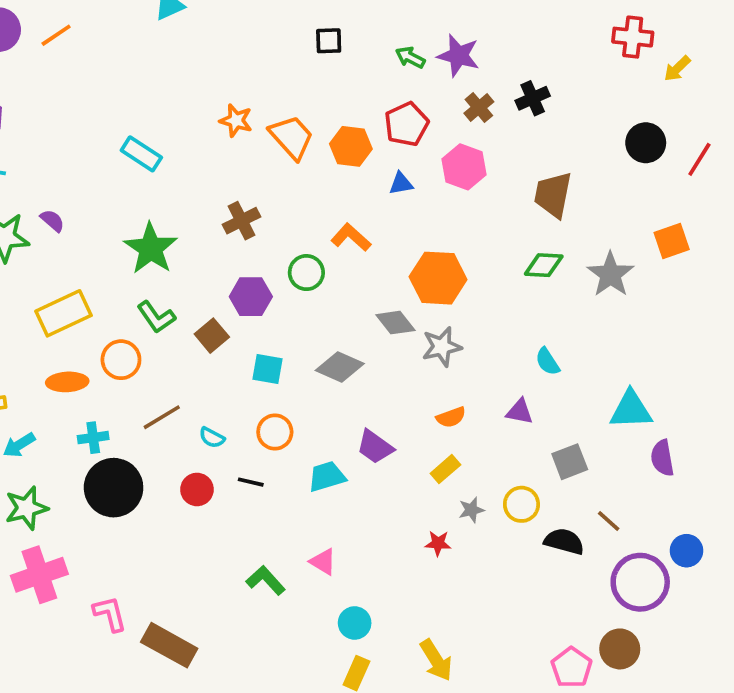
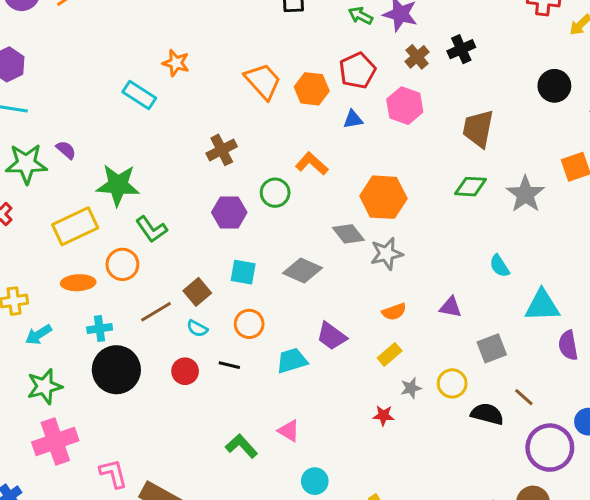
orange star: (236, 120) -> (176, 63), moved
green star: (151, 248) -> (118, 185), moved, turned -30
brown square: (212, 336) -> (197, 292), moved
cyan semicircle: (547, 362) -> (499, 266), moved

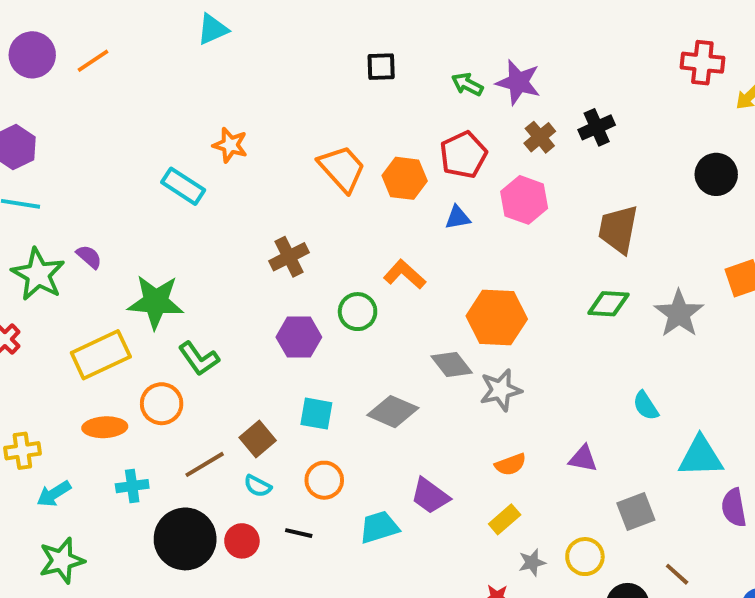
green star: (26, 164) -> (38, 274), turned 30
black circle: (116, 370) -> (185, 539), moved

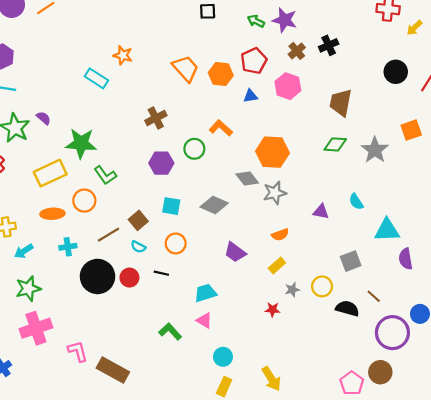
purple triangle: (583, 459) -> (321, 212), moved
cyan trapezoid: (379, 527) -> (205, 293), moved

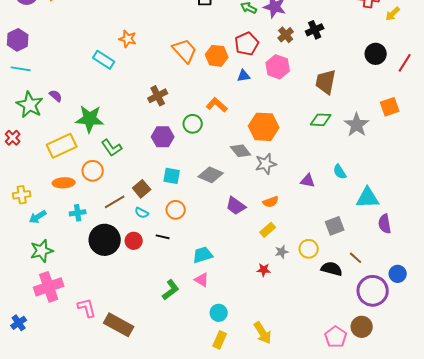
purple trapezoid: (235, 252) -> (236, 206), moved
green L-shape: (170, 331) -> (171, 290), turned 95

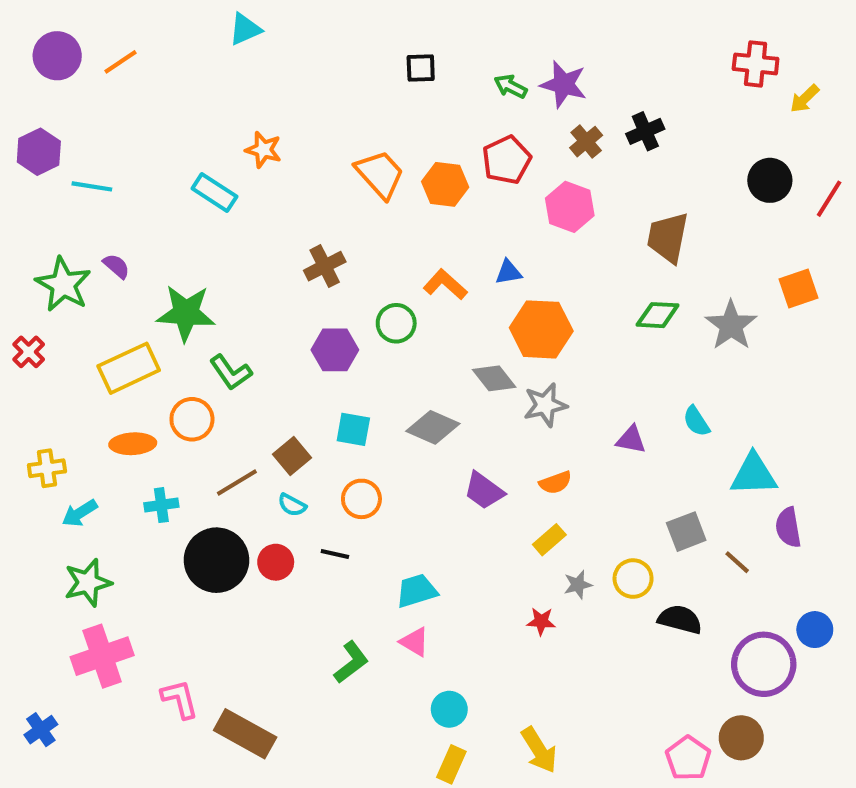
cyan line: (21, 69) -> (92, 186), moved
blue triangle: (244, 76) -> (508, 272), moved
brown line: (356, 258) -> (737, 562), moved

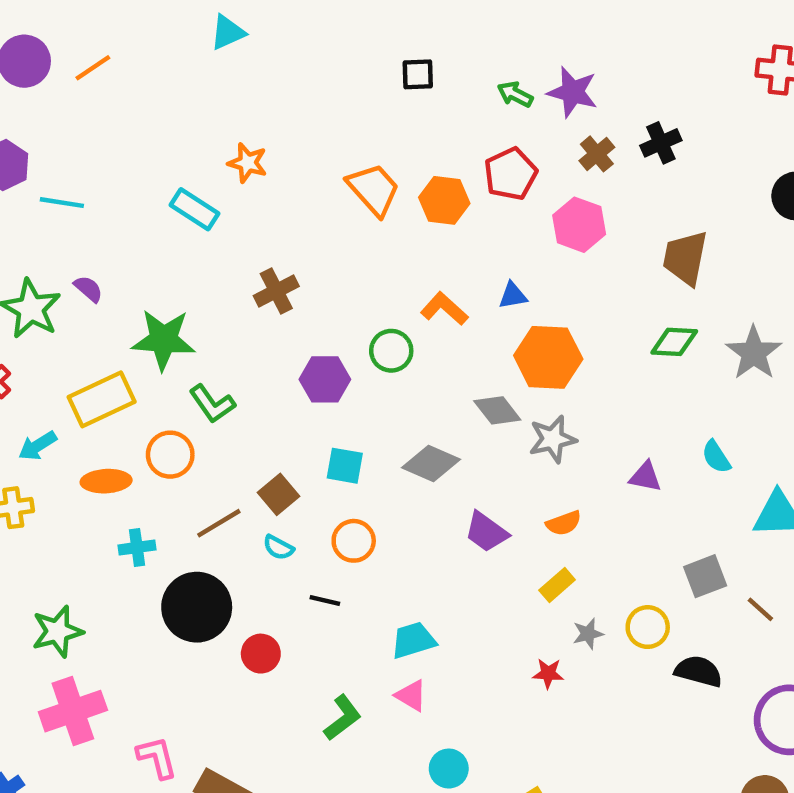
brown cross: (325, 266) -> (276, 291), moved
cyan arrow: (80, 513) -> (38, 446), moved
red circle: (276, 562) -> (261, 654), moved

